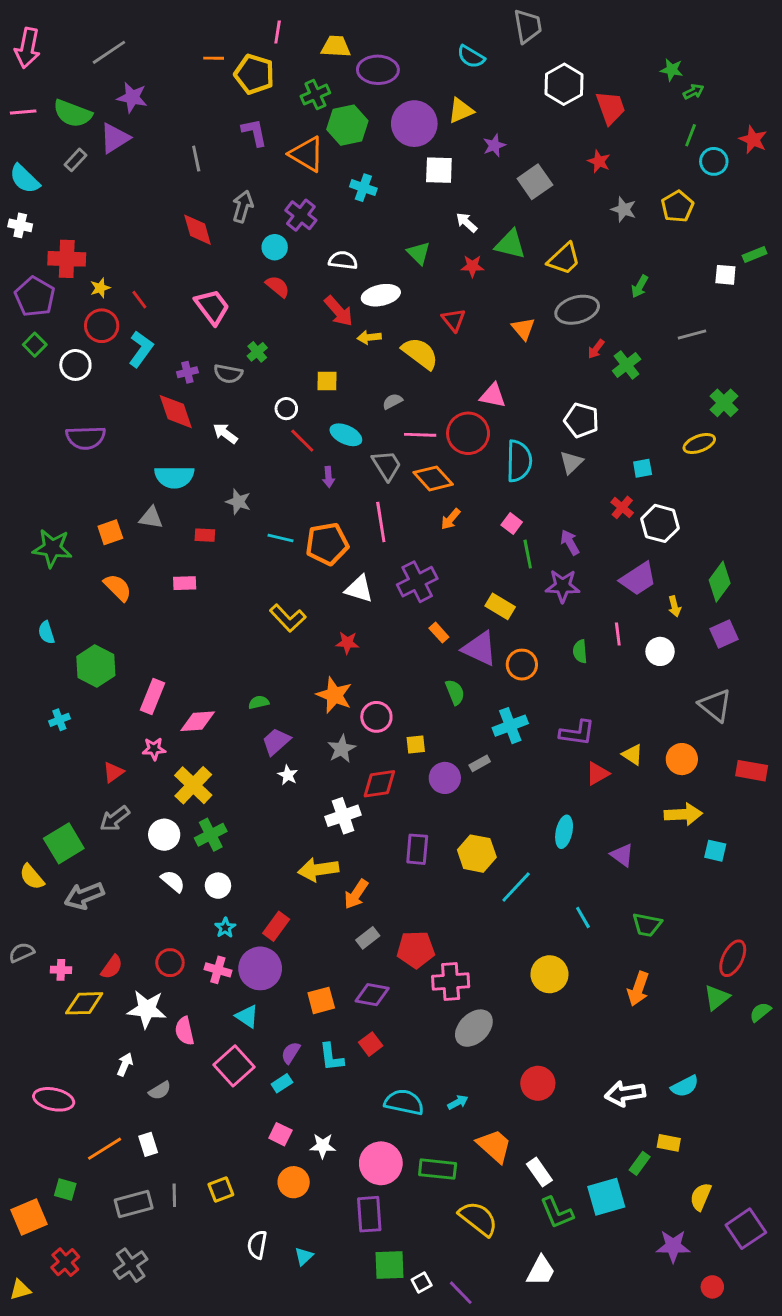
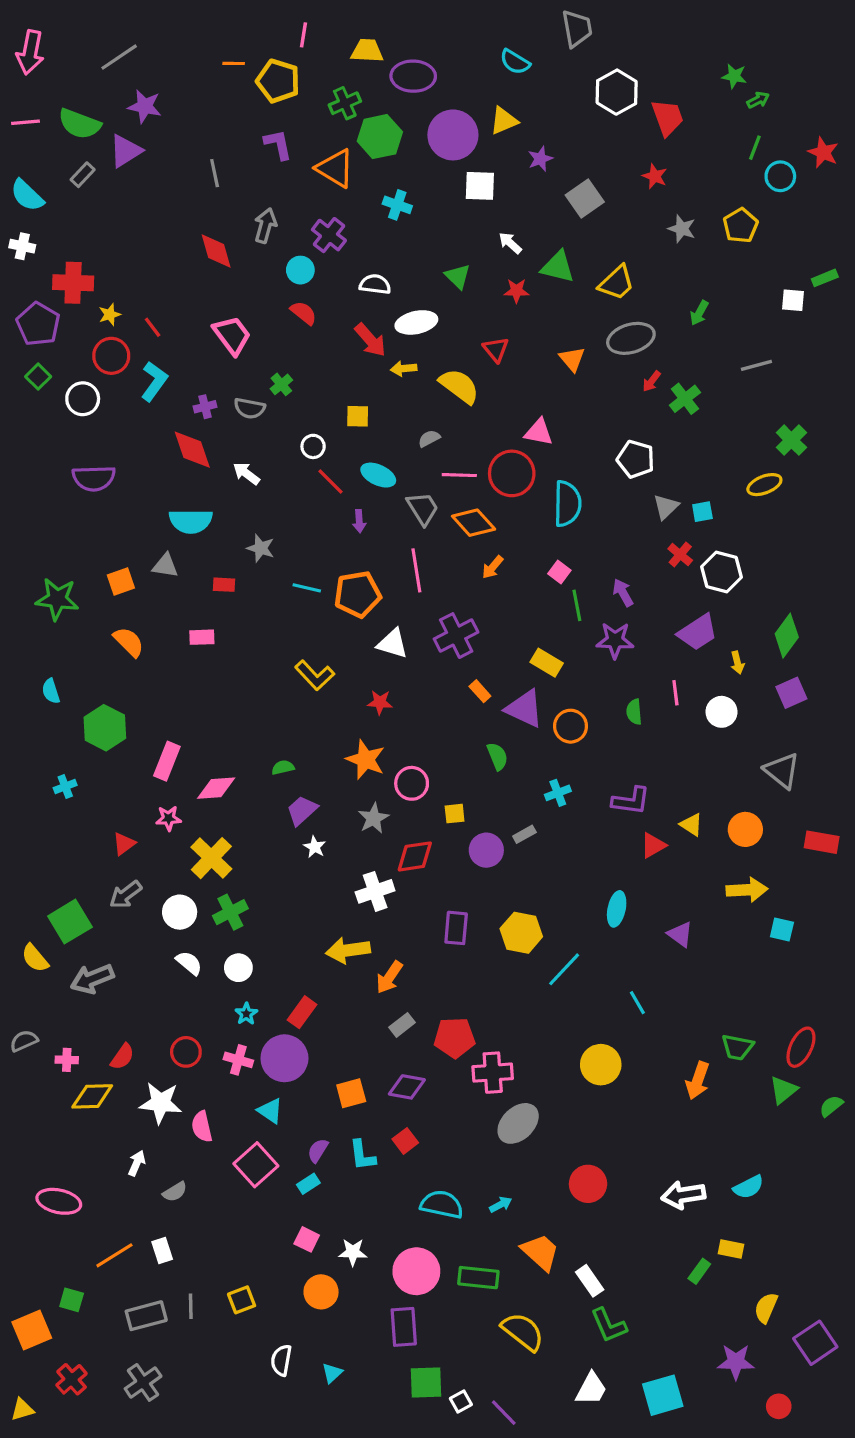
gray triangle: (571, 462) -> (666, 507), moved
cyan cross: (510, 726) -> (558, 793), size x0.7
green trapezoid: (647, 925) -> (737, 1047), moved
cyan square: (606, 1197) -> (663, 1395), moved

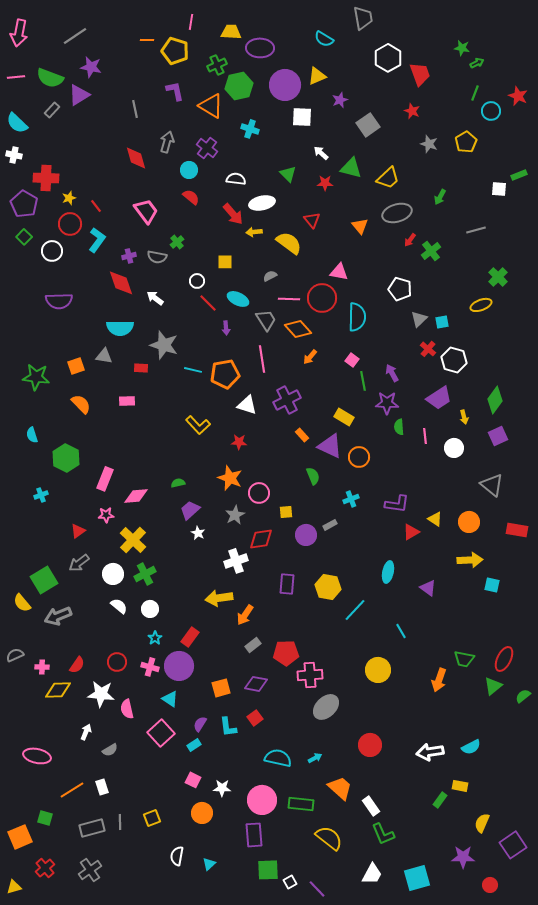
gray star: (261, 548) -> (164, 345), size x1.6
green semicircle: (634, 712) -> (399, 427), moved

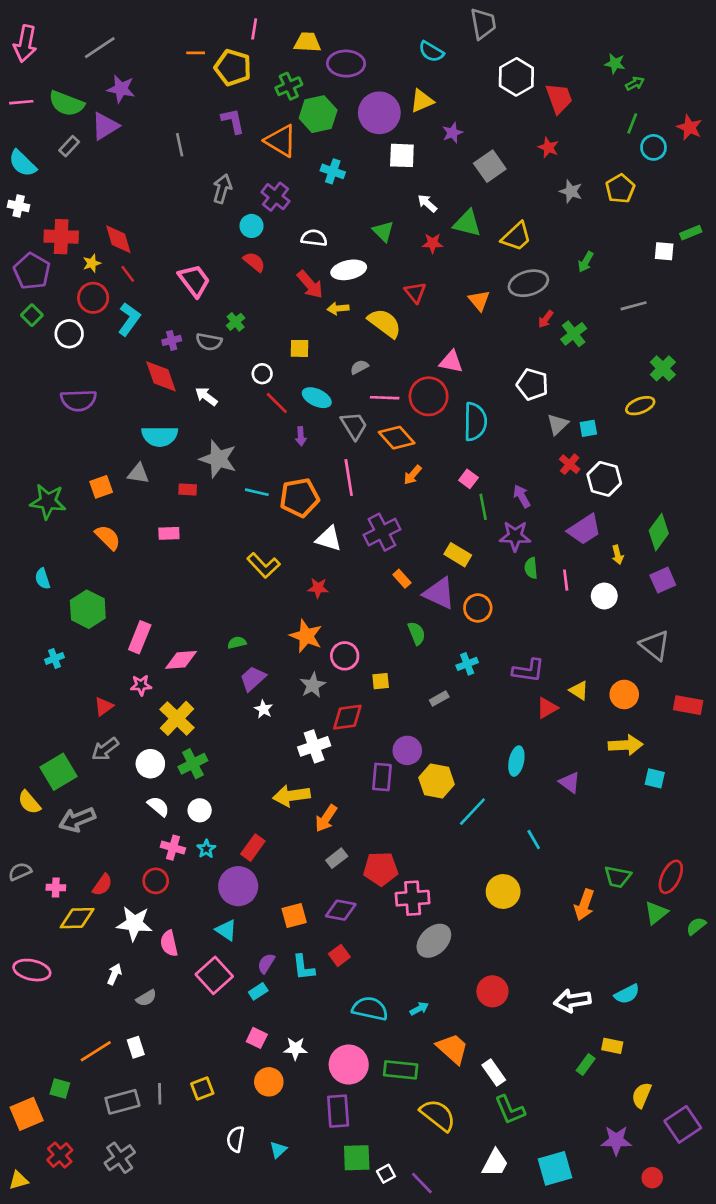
red diamond: (136, 158) -> (118, 239), moved
purple circle: (306, 535) -> (407, 750), moved
pink cross: (150, 667) -> (173, 848), moved
pink ellipse: (37, 756) -> (32, 970), moved

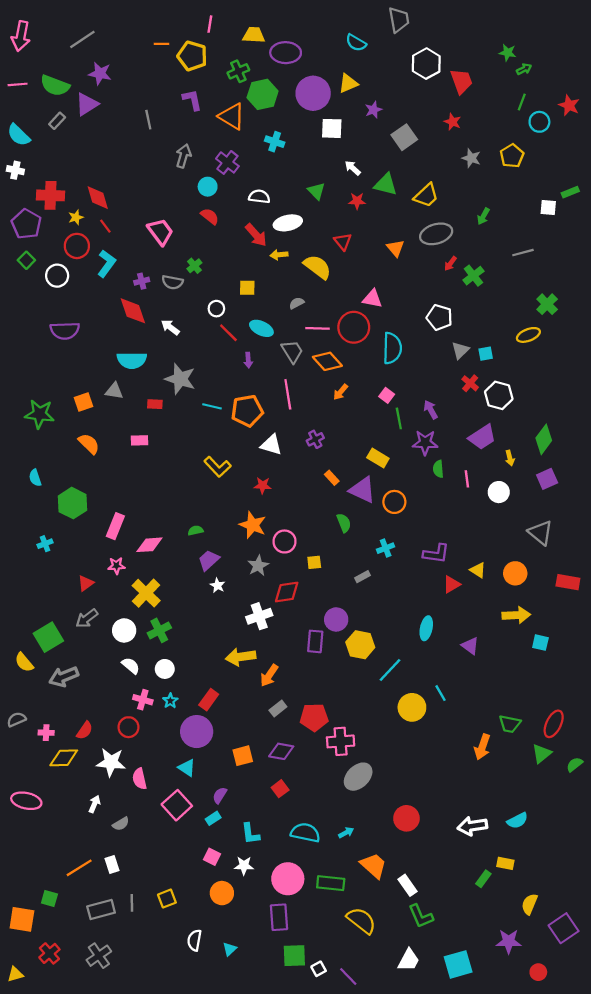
purple cross: (382, 532) -> (315, 439), size x0.6
yellow circle: (503, 892) -> (412, 707), moved
cyan L-shape: (303, 967) -> (250, 834), moved
orange square: (27, 1114) -> (22, 919), turned 32

